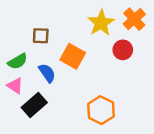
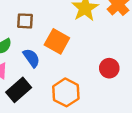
red circle: (123, 50) -> (109, 68), moved
orange hexagon: (101, 110) -> (66, 92), moved

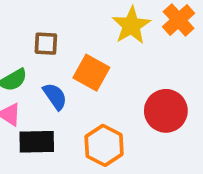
red circle: (109, 68) -> (166, 111), size x1.5
black rectangle: (19, 90) -> (37, 142), turned 40

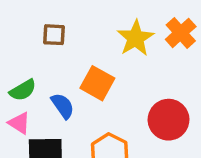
brown square: (46, 44) -> (54, 35), moved

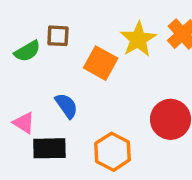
orange square: (97, 83) -> (101, 63), moved
green semicircle: (23, 90) -> (27, 51), moved

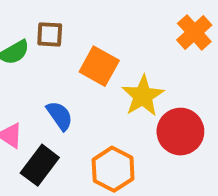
yellow star: (138, 39) -> (143, 96), moved
black rectangle: (49, 148) -> (40, 165), turned -52

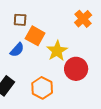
brown square: (50, 34) -> (20, 20), moved
blue semicircle: (60, 116) -> (17, 50), moved, turned 77

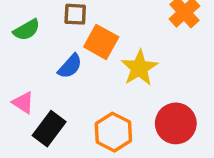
red circle: (76, 69) -> (176, 123), moved

